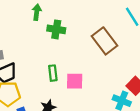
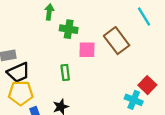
pink square: (75, 81) -> (87, 50), moved

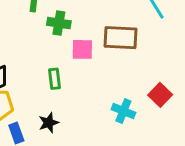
brown rectangle: (117, 41) -> (120, 38), turned -50
cyan cross: (134, 100) -> (123, 111), moved

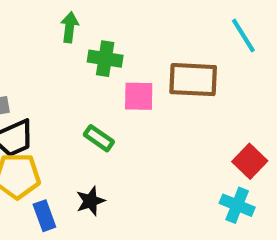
green rectangle: (54, 79) -> (99, 138), turned -48
cyan cross: (123, 111) -> (237, 205), moved

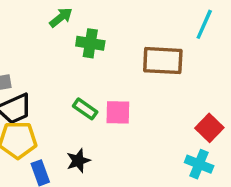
green arrow: (70, 27) -> (61, 17), turned 45
cyan line: (243, 36) -> (204, 24), turned 56
pink square: (139, 96) -> (118, 112), moved

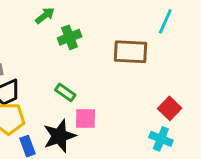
green cross: (90, 43) -> (70, 37), turned -30
pink square: (118, 112) -> (86, 119), moved
black star: (78, 161) -> (59, 136), size x1.6

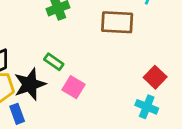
pink square: (86, 119) -> (73, 87), turned 30
black star: (59, 136) -> (30, 84), moved

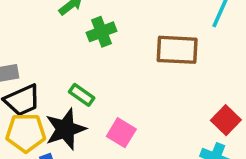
green rectangle: (54, 62) -> (82, 95), moved

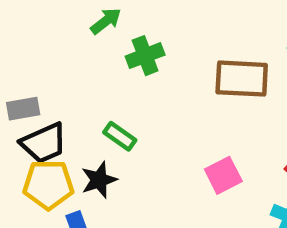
black star: (65, 129) -> (99, 180), size x0.7
pink square: (121, 133) -> (223, 175), moved, turned 32

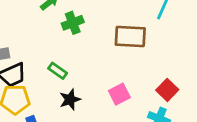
black star: (99, 180) -> (70, 100), moved

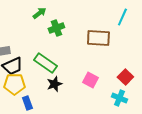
green rectangle: (58, 71) -> (45, 63), size x1.6
pink square: (119, 94) -> (90, 80), turned -35

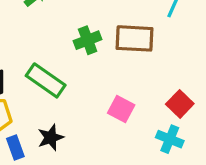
green cross: (56, 28) -> (88, 40), moved
black star: (54, 84) -> (51, 137), moved

